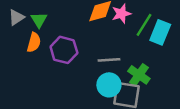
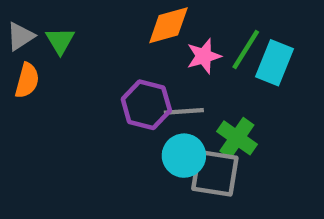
pink star: (121, 14) -> (204, 56), moved
orange semicircle: (34, 42) -> (27, 80), moved
purple hexagon: (64, 50) -> (146, 105), moved

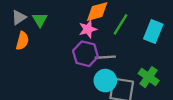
green line: (246, 50) -> (121, 24), moved
pink star: (204, 56) -> (88, 29), moved
green cross: (237, 138) -> (149, 77), moved

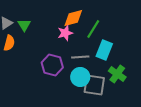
cyan rectangle: (153, 31) -> (104, 50), moved
purple hexagon: (85, 54) -> (52, 65), moved

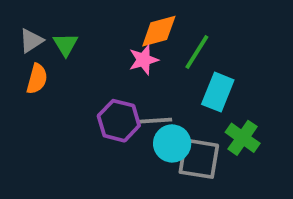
gray line: (80, 57) -> (155, 121), moved

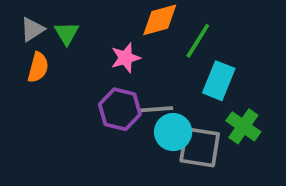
pink star: (144, 60) -> (126, 58), moved

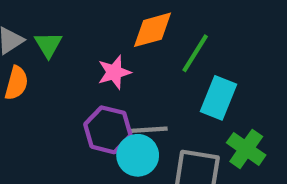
cyan circle: (173, 132) -> (138, 155), moved

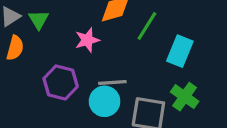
cyan rectangle: (218, 98) -> (180, 51), moved
purple hexagon: (108, 130) -> (61, 82), moved

